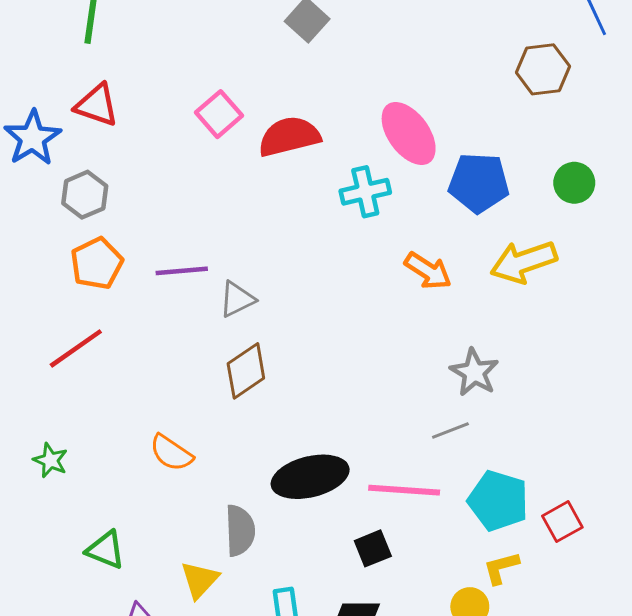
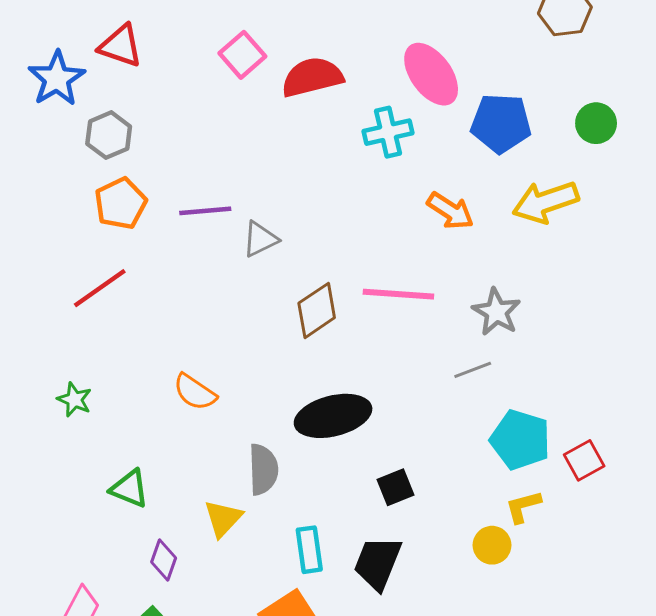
brown diamond: (246, 371) -> (317, 310), moved
pink line: (404, 490) -> (398, 294), moved

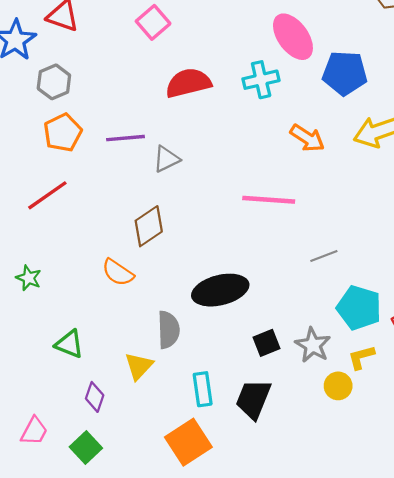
red semicircle: (312, 77) -> (188, 83), moved
brown diamond: (317, 310) -> (149, 226), moved
gray star: (496, 312) -> (313, 345), moved

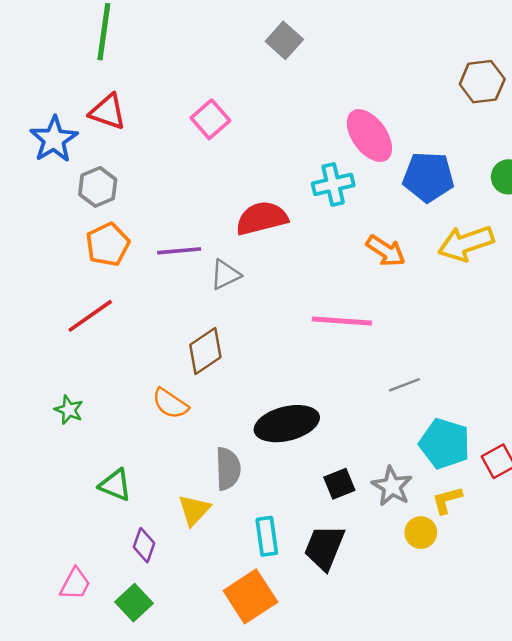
red semicircle: (188, 83) -> (262, 218), moved

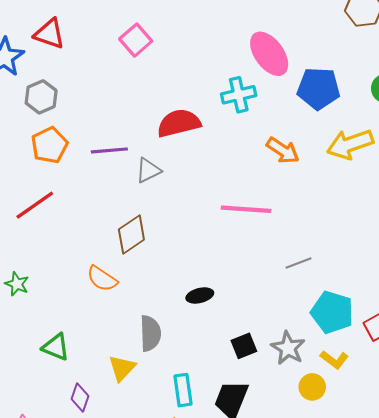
black ellipse: (287, 424) -> (200, 295), size x0.5
yellow L-shape: (447, 500) -> (334, 360), turned -128

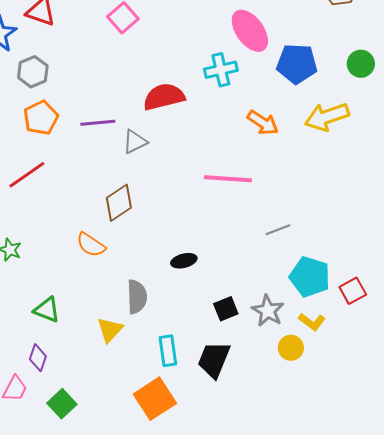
purple diamond: (80, 397) -> (38, 358), moved

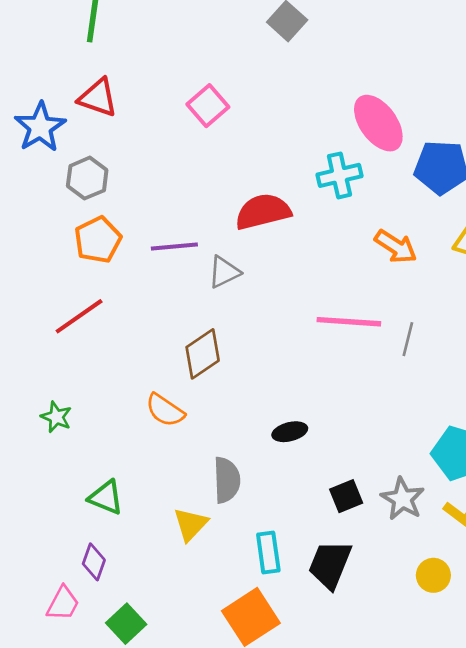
gray line: (278, 230) -> (408, 339), moved, turned -55
yellow circle: (291, 348) -> (433, 575), moved

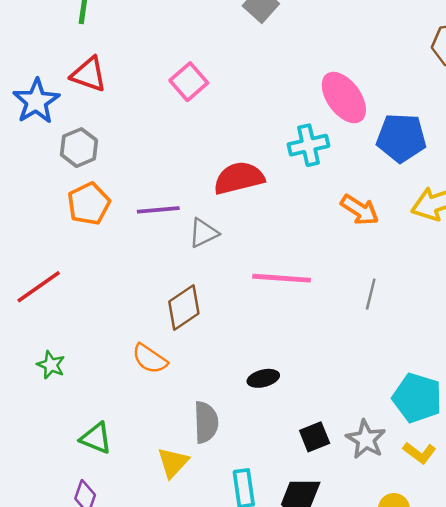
red line: (79, 316) -> (39, 287), moved
pink line: (349, 322) -> (282, 278), moved

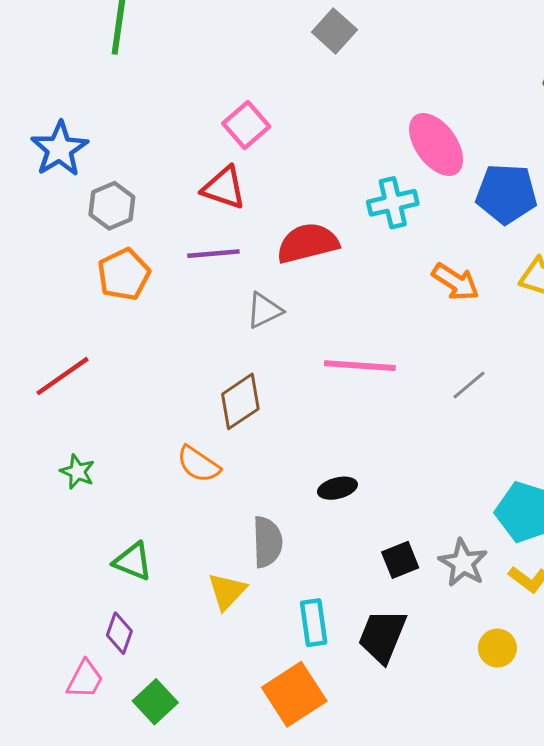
red triangle: (89, 74) -> (224, 188), moved
purple line: (158, 210) -> (213, 254), moved
gray line: (371, 294) -> (469, 385), turned 36

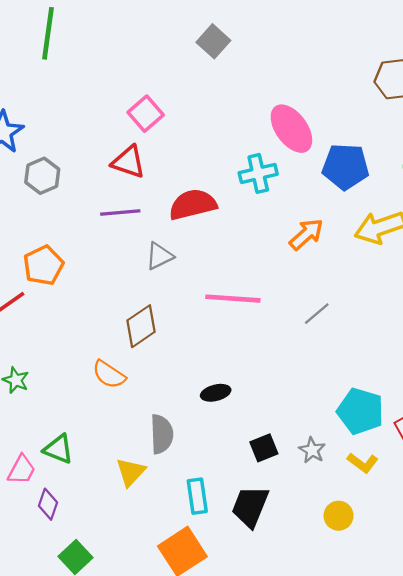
orange pentagon: (124, 274) -> (43, 265), moved
orange arrow: (456, 282) -> (306, 234), turned -75
gray star: (463, 563) -> (312, 450), size x0.7
pink trapezoid: (85, 679) -> (22, 470), moved

